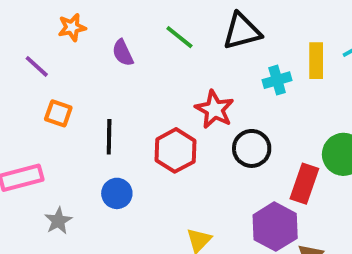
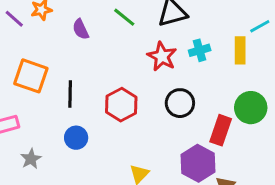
yellow rectangle: (316, 61) -> (240, 50), moved
purple line: (37, 66) -> (14, 19), moved
red star: (215, 109) -> (162, 56), moved
orange square: (58, 113) -> (31, 76), size x1.6

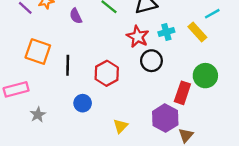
yellow rectangle: (240, 50) -> (197, 32), turned -42
black circle: (180, 103) -> (151, 61), moved
blue circle: (76, 138) -> (83, 103), moved

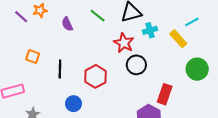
cyan cross: (166, 32) -> (150, 30), moved
orange square: (38, 52) -> (33, 56), size x0.6
green circle: (205, 76) -> (197, 69), moved

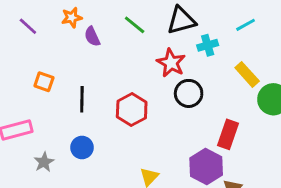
orange star: (40, 10) -> (72, 17), moved
cyan line: (192, 22) -> (246, 25), moved
yellow rectangle: (178, 39) -> (247, 74), moved
blue circle: (74, 104) -> (82, 147), moved

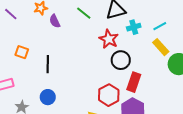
cyan line: (246, 25) -> (160, 26), moved
red hexagon: (132, 110) -> (109, 95), moved
red rectangle: (228, 134) -> (134, 82), moved

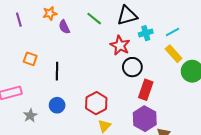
purple line: (11, 14) -> (19, 20), turned 32
red hexagon: (109, 95) -> (96, 103), moved

